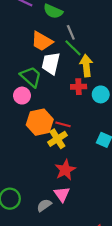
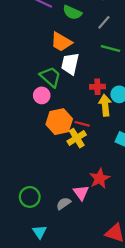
gray line: (71, 32) -> (104, 22), moved, turned 64
green line: (73, 48) -> (110, 48), moved, turned -30
yellow arrow: (86, 66) -> (105, 105), moved
red star: (65, 170) -> (100, 178), moved

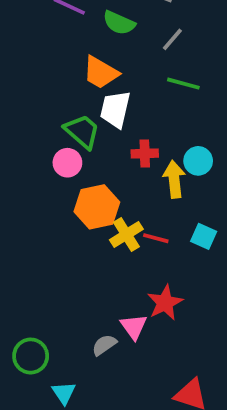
red cross: (97, 87) -> (145, 154), moved
red line: (82, 124) -> (156, 238), moved
green circle: (30, 197) -> (31, 356), moved

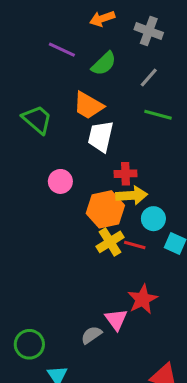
green semicircle: (119, 23) -> (104, 64), turned -68
green trapezoid: (82, 131) -> (37, 119), moved
cyan circle: (198, 161) -> (153, 219), moved
yellow arrow: (174, 179) -> (132, 195), moved, turned 92
orange hexagon: (97, 207) -> (105, 209), moved

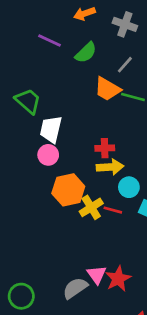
orange trapezoid: (88, 105) -> (107, 89), moved
white trapezoid: (101, 136) -> (51, 129), moved
orange hexagon: (105, 209) -> (68, 190), moved
red star: (143, 299) -> (118, 279), moved
gray semicircle: (91, 335) -> (75, 288), size x1.4

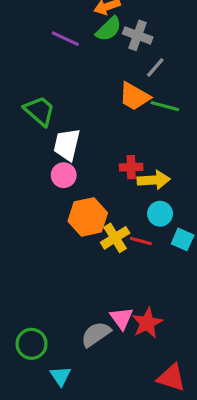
gray cross: (125, 24) -> (138, 35), moved
green semicircle: (86, 53) -> (109, 29), moved
yellow arrow: (110, 167) -> (154, 180), moved

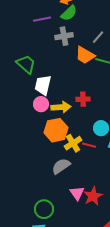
gray cross: (138, 35) -> (64, 36), moved, turned -30
purple line: (65, 39) -> (42, 19), turned -36
yellow arrow: (154, 180) -> (61, 107), moved
gray semicircle: (96, 334) -> (61, 166), moved
green circle: (32, 344) -> (44, 209), moved

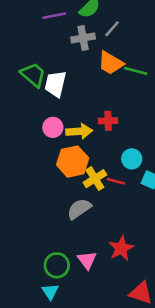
gray line: (98, 37) -> (112, 29), moved
white trapezoid: (43, 85) -> (55, 84), moved
pink triangle: (77, 193) -> (87, 260), moved

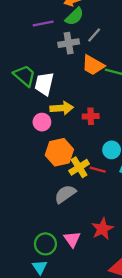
yellow arrow: (79, 131) -> (62, 108), moved

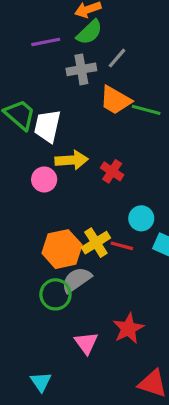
red cross: (91, 116) -> (112, 171), turned 35
orange hexagon: (59, 152) -> (62, 249), moved
green circle: (45, 244) -> (55, 294), moved

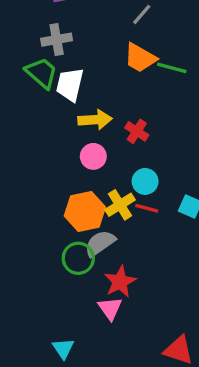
gray cross: (81, 69) -> (57, 40), moved
pink circle: (44, 179) -> (93, 156), moved
cyan circle: (141, 218) -> (145, 181), moved
red star: (128, 328) -> (120, 282), moved

